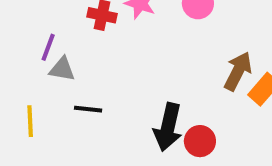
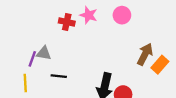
purple line: (48, 47) -> (32, 59), moved

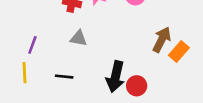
gray triangle: (44, 53) -> (79, 38), moved
black line: (59, 76) -> (64, 77), moved

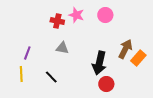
black line: (64, 77) -> (51, 77), turned 40
black arrow: (116, 77) -> (99, 63), moved

